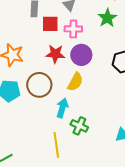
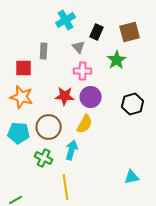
red square: (50, 24) -> (24, 68), moved
green cross: (79, 126) -> (44, 158), moved

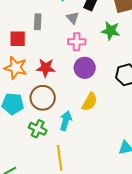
green star: (117, 60) -> (111, 31), turned -30
red star: (65, 96) -> (46, 68), moved
yellow semicircle: (85, 124) -> (90, 102), moved

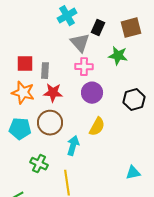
gray triangle: (73, 18) -> (80, 43), size x1.5
gray rectangle: (38, 22) -> (45, 71), moved
green cross: (38, 129) -> (39, 164), moved

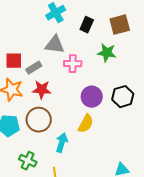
gray triangle: (80, 43) -> (55, 45), moved, turned -40
gray rectangle: (45, 71) -> (34, 68), turned 56
purple circle: (92, 93) -> (92, 97), moved

